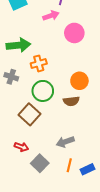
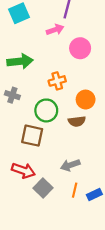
orange cross: (39, 63) -> (57, 81), moved
brown square: (30, 114) -> (32, 136), turned -30
red arrow: (21, 147) -> (23, 170), size x1.5

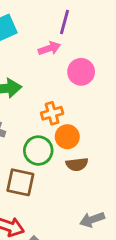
orange circle: (86, 100) -> (67, 137), moved
gray arrow: (70, 165) -> (92, 220), moved

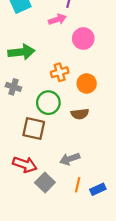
orange circle: (67, 137) -> (87, 84), moved
gray arrow: (92, 220) -> (70, 159), moved

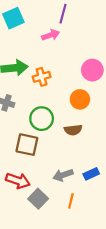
pink circle: (83, 38) -> (92, 70), moved
orange cross: (60, 72) -> (42, 77), moved
blue rectangle: (98, 189) -> (91, 174), moved

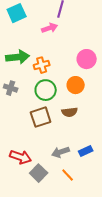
green circle: (42, 119) -> (46, 90), moved
brown square: (27, 145) -> (41, 117), moved, turned -30
orange line: (71, 201) -> (68, 175), turned -56

